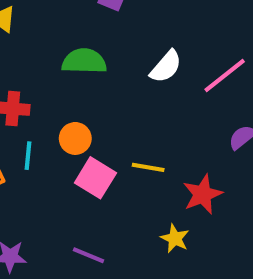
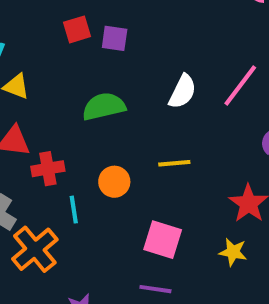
yellow line: (148, 167) -> (174, 163), moved
pink square: (95, 178) -> (163, 240), moved

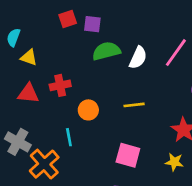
green semicircle: (104, 106) -> (106, 51), moved
red cross: (48, 169) -> (60, 85), moved
orange circle: (114, 182) -> (88, 110), moved

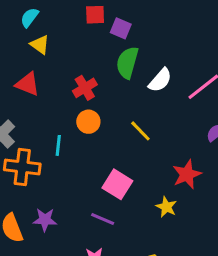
green semicircle: (106, 51) -> (127, 63), turned -76
red cross: (60, 85) -> (85, 88), moved, turned -36
yellow line: (134, 105) -> (140, 131), turned 36
orange cross: (44, 164) -> (22, 167), turned 32

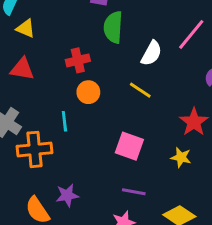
white semicircle: (160, 80) -> (151, 53), moved
red cross: (85, 88) -> (78, 60), turned 30
purple line: (103, 219) -> (134, 192), moved

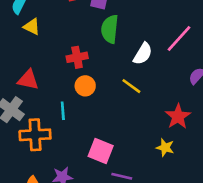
red triangle: (22, 69) -> (28, 80), moved
pink square: (129, 146) -> (101, 151), moved

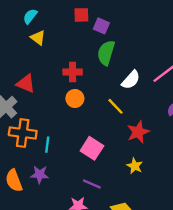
cyan line: (63, 111) -> (47, 145), moved
red star: (178, 116) -> (138, 132), moved
pink square: (101, 151) -> (92, 148), moved

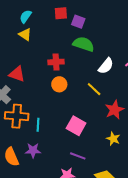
cyan semicircle: (30, 16) -> (26, 16), moved
green semicircle: (106, 53) -> (84, 44), turned 95

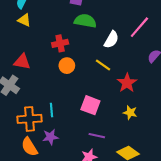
orange cross: (17, 116) -> (29, 119), moved

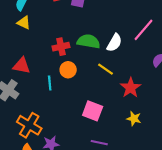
green semicircle: (85, 21) -> (89, 41), moved
cyan line: (52, 110) -> (50, 83), moved
orange cross: (29, 119) -> (29, 125), turned 35

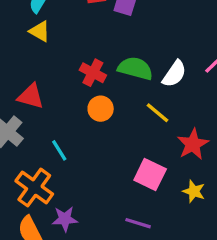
red cross: (61, 47) -> (93, 73), turned 35
cyan line: (50, 83) -> (59, 150), moved, turned -32
pink square: (93, 111) -> (150, 174), moved

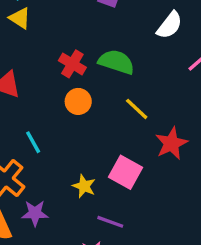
white semicircle: (174, 74) -> (170, 25), moved
yellow star: (194, 191) -> (84, 186), moved

